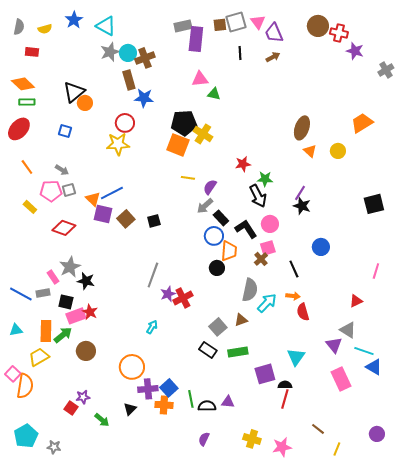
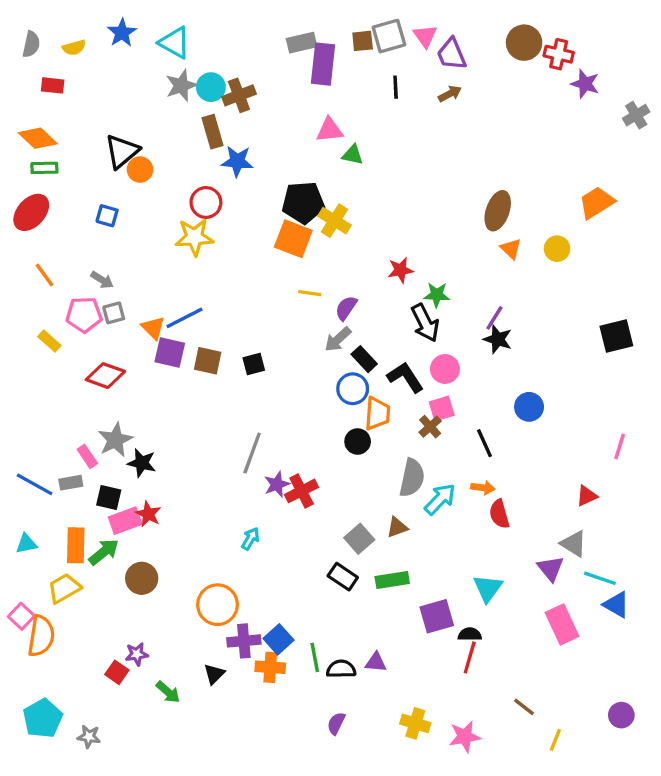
brown square: (126, 219) -> (208, 361), turned -36

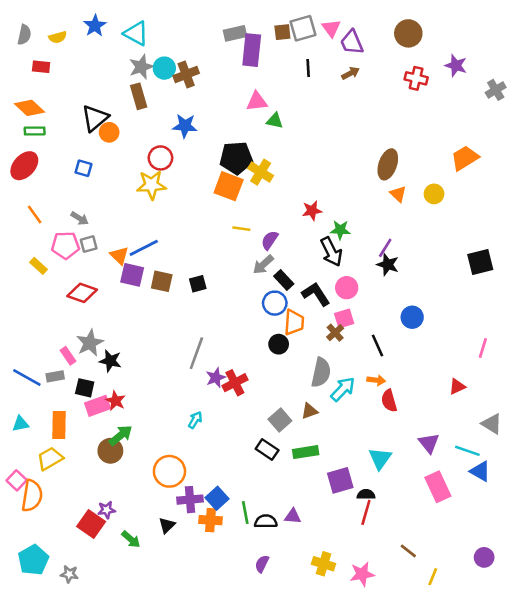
red cross: (559, 54) -> (416, 78), moved
brown rectangle: (213, 132) -> (139, 96), moved
gray triangle: (574, 544) -> (492, 424), moved
green arrow: (104, 552) -> (121, 435), moved
red square: (117, 672) -> (91, 524), size x1.5

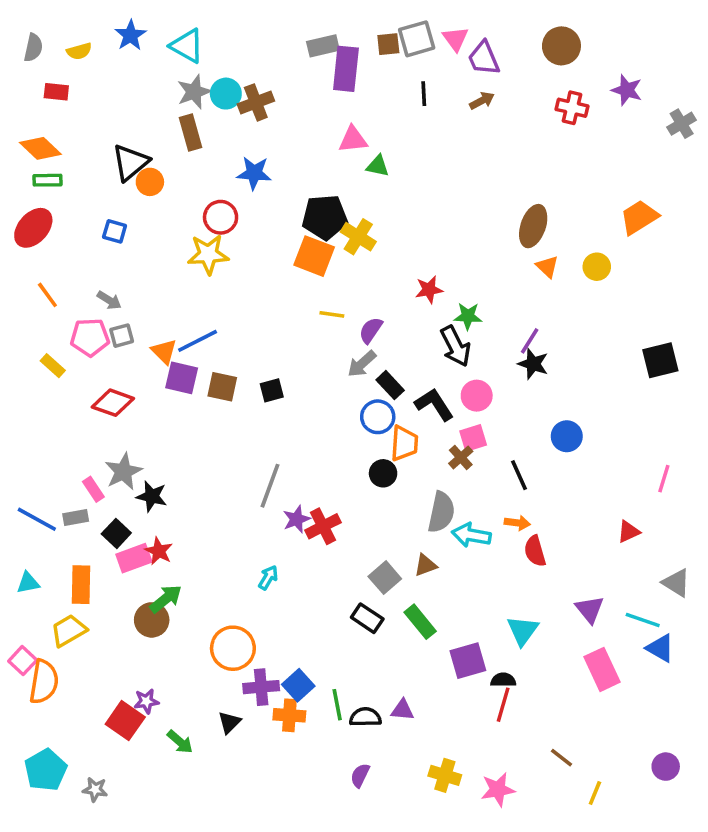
black square: (85, 388) -> (116, 533), turned 30
cyan arrow: (343, 389) -> (471, 535), turned -124
green rectangle: (306, 452) -> (420, 622), turned 60

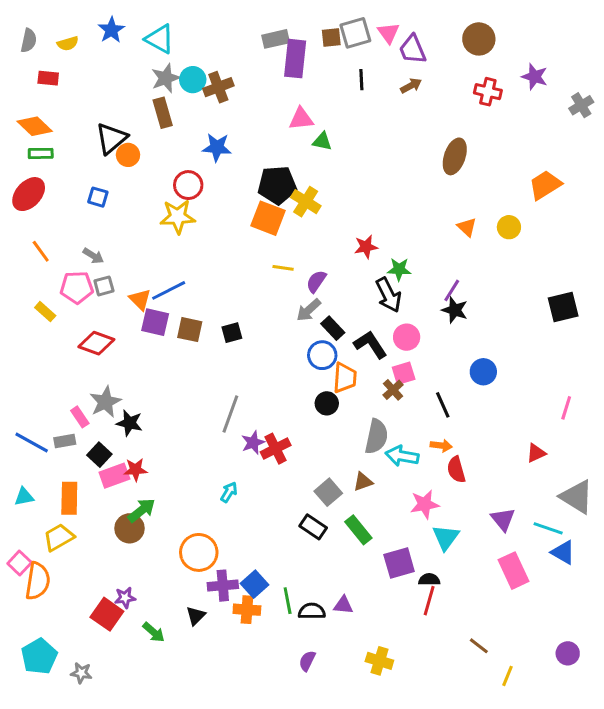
brown ellipse: (533, 226) -> (455, 156), moved
red star: (159, 551) -> (136, 470), turned -30
gray triangle: (676, 583) -> (577, 497), size x1.4
pink star: (498, 790) -> (425, 504), moved

